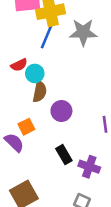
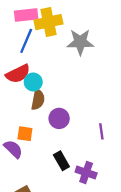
blue line: (47, 36) -> (26, 41), moved
red semicircle: (19, 65) -> (18, 74), size x1.5
orange square: (26, 127) -> (25, 134), turned 35

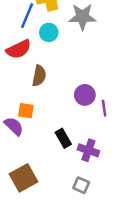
cyan circle: (33, 82) -> (49, 32), moved
purple circle: (59, 118) -> (85, 95), moved

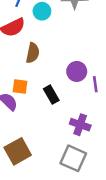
black rectangle: (63, 138) -> (51, 95), moved
gray square: (81, 185) -> (73, 158), size x1.6

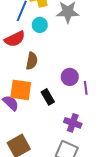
orange square: (20, 86) -> (21, 90), size x1.6

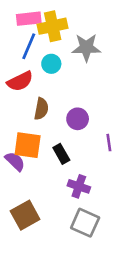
purple circle: (70, 77) -> (78, 119), moved
purple cross: (73, 123) -> (79, 186), moved

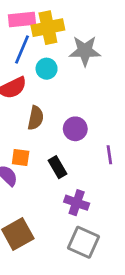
orange square: (28, 145) -> (21, 158), size x0.6

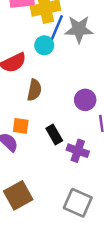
blue line: (22, 50) -> (57, 28), moved
purple circle: (75, 129) -> (85, 100), moved
purple cross: (77, 203) -> (78, 151), moved

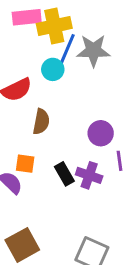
purple cross: (78, 151) -> (89, 175), moved

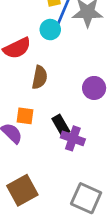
purple cross: (89, 175) -> (73, 138), moved

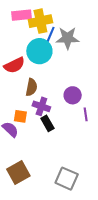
cyan circle: (50, 30) -> (39, 51), size x1.6
purple cross: (73, 138) -> (41, 106), moved

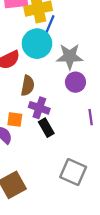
gray star: (68, 38) -> (70, 56), moved
purple circle: (73, 95) -> (75, 82), moved
gray square: (67, 179) -> (73, 172), moved

